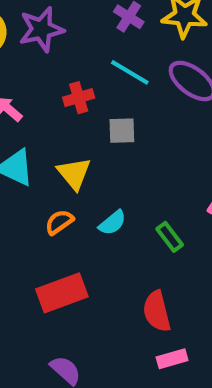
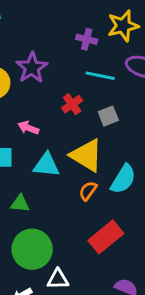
yellow triangle: (74, 173) -> (86, 155), size x1.4
cyan semicircle: (112, 223) -> (123, 179), size x1.5

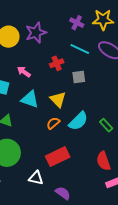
yellow triangle: (86, 155) -> (58, 99), size x0.7
white triangle: (58, 279) -> (36, 178), moved

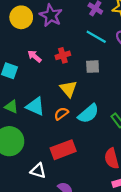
purple star: (36, 33) -> (51, 15), turned -30
red cross: (57, 63) -> (63, 55), moved
cyan triangle: (30, 99) -> (35, 106), moved

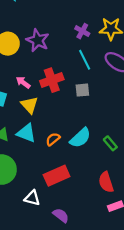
cyan line: (96, 37) -> (85, 60), turned 36
red cross: (63, 55) -> (52, 80), size x1.5
yellow triangle: (68, 89) -> (29, 105), moved

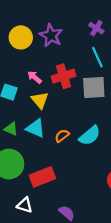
gray square: (82, 90) -> (94, 88), size x1.6
red rectangle: (57, 176) -> (42, 177), moved
white triangle: (32, 198) -> (25, 205), moved

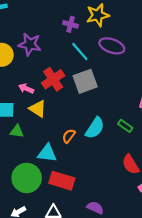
cyan triangle: (35, 128) -> (47, 153), moved
green triangle: (11, 129) -> (17, 131), moved
red rectangle: (42, 177) -> (62, 181), turned 55

